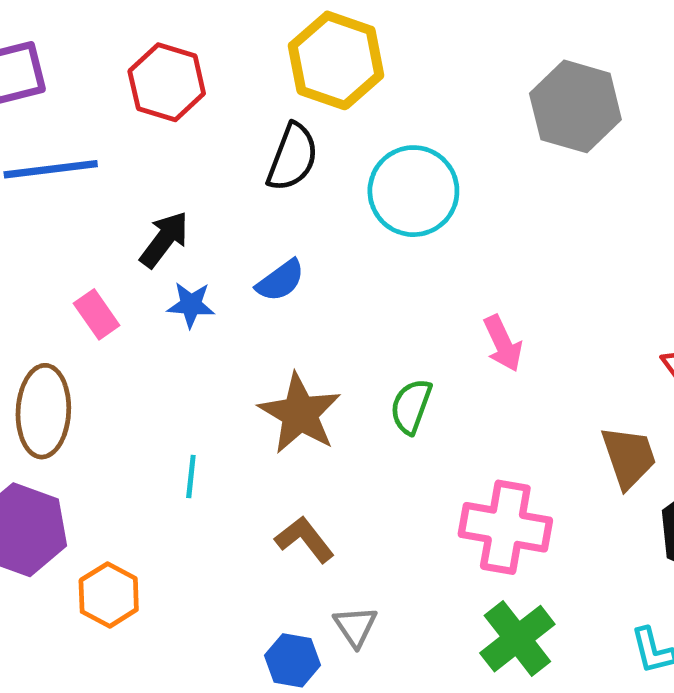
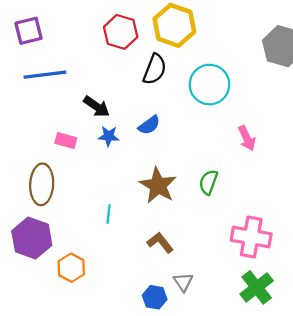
red hexagon: (167, 82) -> (121, 32), moved
black arrow: (164, 239) -> (97, 106), turned 88
pink rectangle: (97, 314) -> (66, 140), turned -40
pink arrow: (503, 343) -> (247, 138), moved

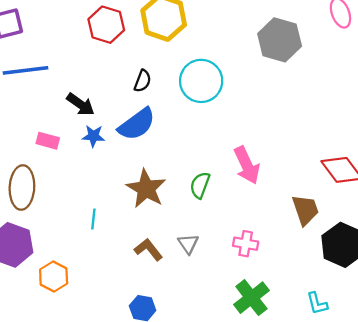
black semicircle: (155, 69) -> (143, 81), moved, size x0.7
blue semicircle: (149, 125) -> (137, 124), size x1.6
pink arrow: (247, 138) -> (247, 165), moved, size x1.4
pink cross: (251, 237) -> (246, 244), size x0.6
gray triangle: (183, 282) -> (188, 244), moved

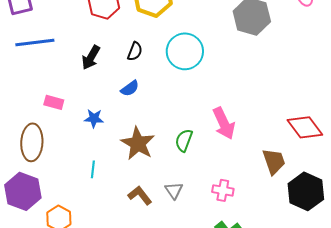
black arrow: (81, 104) -> (91, 57), moved, turned 85
blue semicircle: (137, 124) -> (130, 88), size x0.6
blue star: (93, 136) -> (94, 118), moved

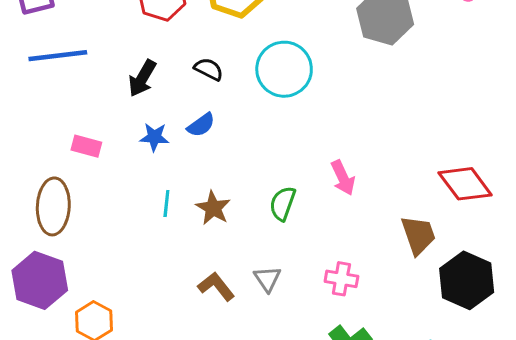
black semicircle: (135, 51) -> (209, 69), turned -84
blue star: (94, 118) -> (154, 137), moved
pink arrow: (224, 123) -> (343, 178), size x0.7
brown star: (138, 143) -> (213, 208), size x0.7
cyan line: (93, 169) -> (166, 203), moved

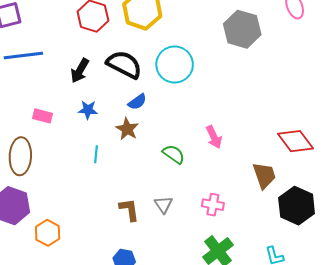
black semicircle: (209, 69) -> (124, 64), size x1.8
blue semicircle: (201, 125) -> (137, 102), moved
green semicircle: (283, 203) -> (174, 154), turned 105
brown star: (213, 208) -> (127, 129), moved
brown L-shape: (216, 286) -> (129, 210), turned 30

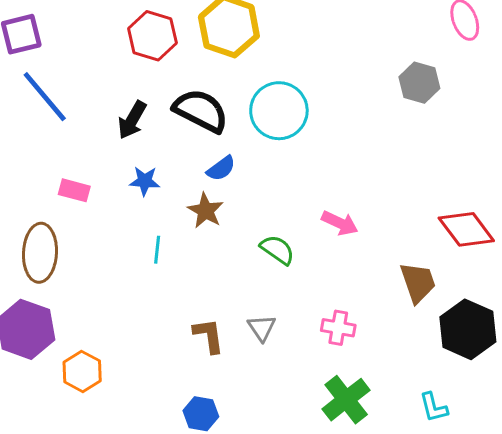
gray hexagon: (242, 29) -> (419, 83), moved, size x0.7
blue line: (23, 55) -> (45, 97), turned 57
pink arrow: (214, 137) -> (340, 223), turned -40

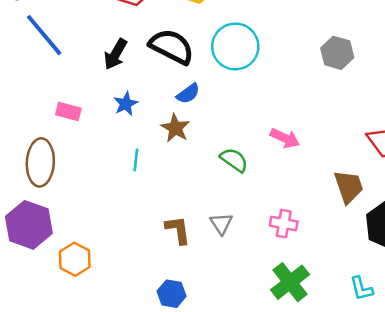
gray hexagon: (419, 83) -> (337, 53), moved
blue star: (145, 181) -> (126, 104), turned -30

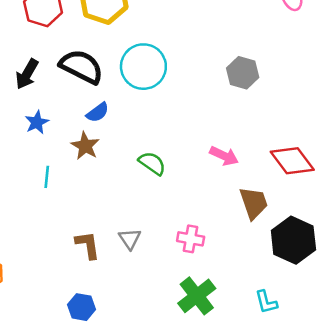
pink arrow: (285, 138) -> (224, 156), moved
green semicircle: (234, 160) -> (152, 163), moved

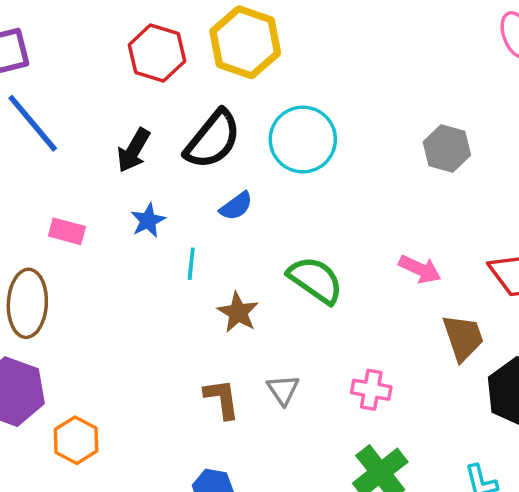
black semicircle: (81, 67) -> (213, 139), turned 102
brown star: (85, 146) -> (238, 312), moved
green semicircle: (152, 163) -> (315, 280), size x1.4
cyan line: (47, 177) -> (191, 264), moved

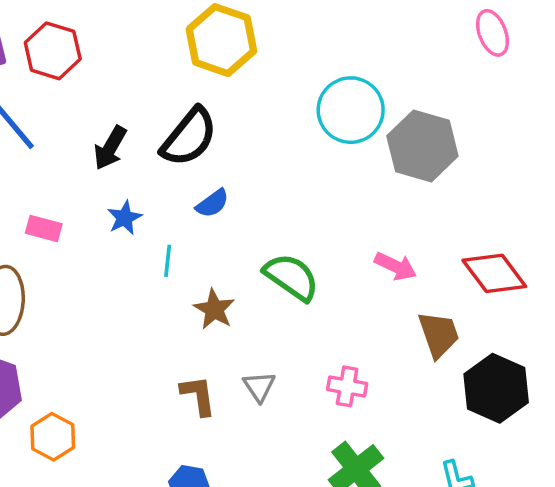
red hexagon: (157, 53) -> (53, 51), moved
cyan circle: (303, 139) -> (351, 110), moved
gray hexagon: (447, 148) -> (422, 146), size x1.5

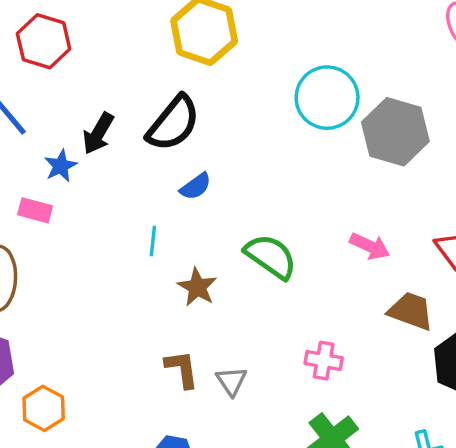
blue star: (125, 218) -> (61, 166), moved
brown trapezoid: (439, 334) -> (411, 311), turned -51
gray triangle: (259, 386) -> (231, 381), moved

